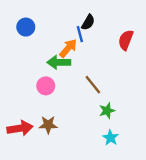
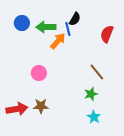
green arrow: (59, 62) -> (46, 27), moved
brown line: (93, 85) -> (97, 72), moved

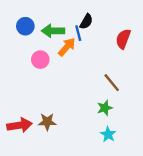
pink circle: (39, 73) -> (40, 60), moved

